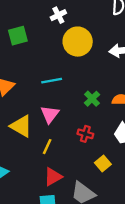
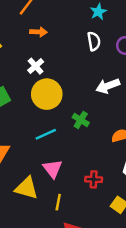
yellow circle: (78, 42) -> (47, 94), moved
green cross: (92, 99) -> (81, 120), moved

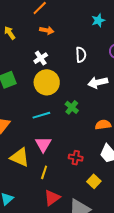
white semicircle: (94, 41) -> (81, 55), moved

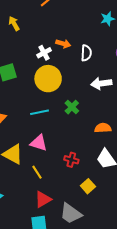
orange arrow: (47, 30) -> (63, 44), moved
pink triangle: (43, 144) -> (39, 143), turned -48
yellow line: (44, 172) -> (37, 172), turned -56

